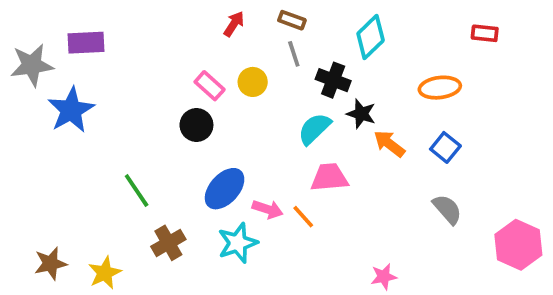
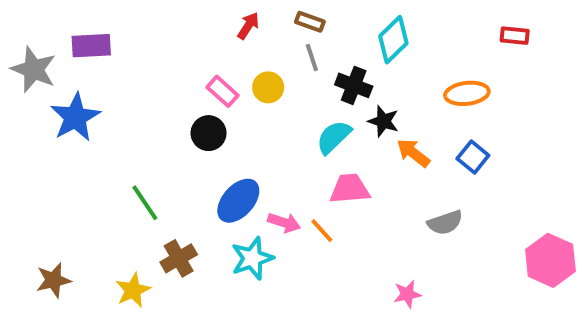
gray star: (32, 65) -> (34, 69), turned 30
gray semicircle: (447, 209) -> (445, 223), moved, turned 112
yellow star: (105, 273) -> (133, 290), moved

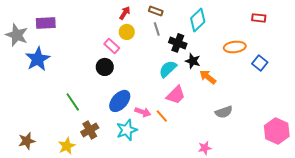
yellow circle: (268, 87) -> (127, 32), moved
blue square: (473, 157) -> (260, 63), moved
pink trapezoid: (350, 189) -> (176, 95), turned 140

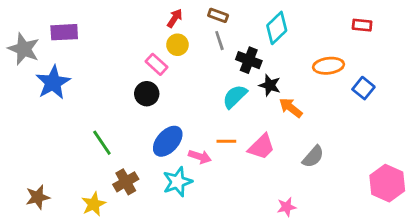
pink trapezoid: (176, 95) -> (261, 147), moved
gray semicircle: (224, 112) -> (313, 157), turned -30
orange line: (162, 116) -> (226, 141), moved, turned -48

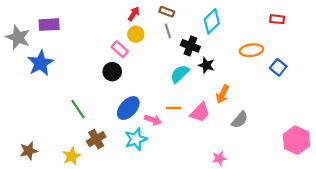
orange arrow: (291, 108) -> (223, 94), moved, turned -102

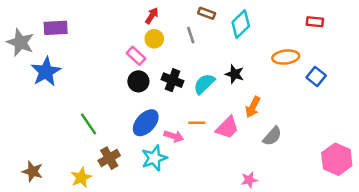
brown rectangle: (167, 12) -> (207, 13), moved
black cross: (190, 46) -> (173, 80), moved
black circle: (112, 72) -> (138, 81), moved
brown star: (29, 151) -> (33, 171), turned 30

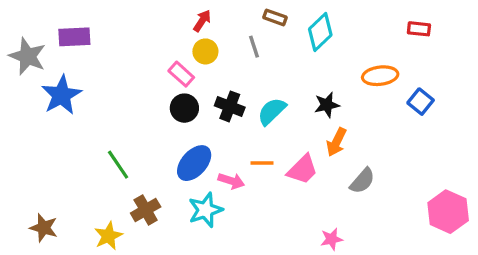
black star: (235, 74) -> (327, 105), moved, turned -30

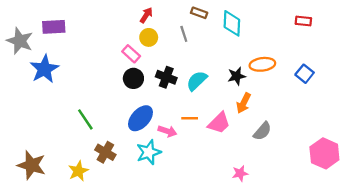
cyan diamond: (320, 32) -> (232, 23), turned -44
orange ellipse: (380, 76) -> (262, 64), moved
brown cross: (146, 210) -> (105, 152), turned -30
brown star: (44, 228) -> (31, 165), size x1.4

